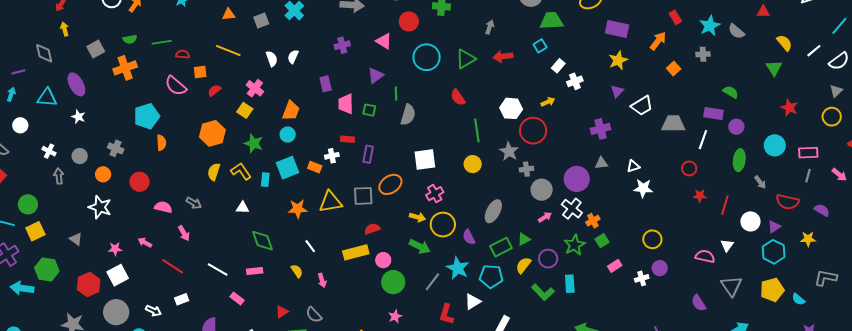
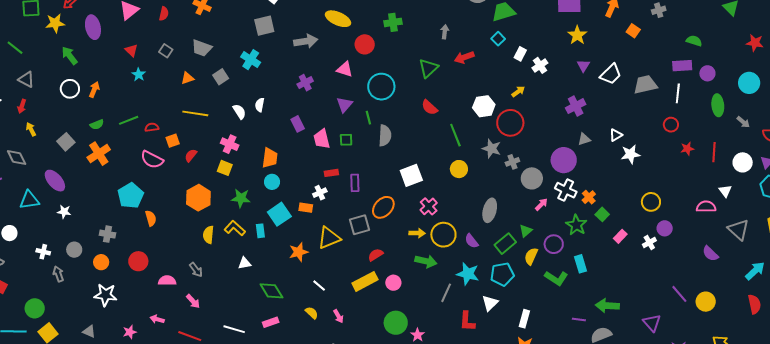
cyan circle: (427, 57) -> (381, 87), moved
gray arrow: (194, 203) -> (196, 270), turned 35
green circle: (393, 282) -> (396, 323), moved

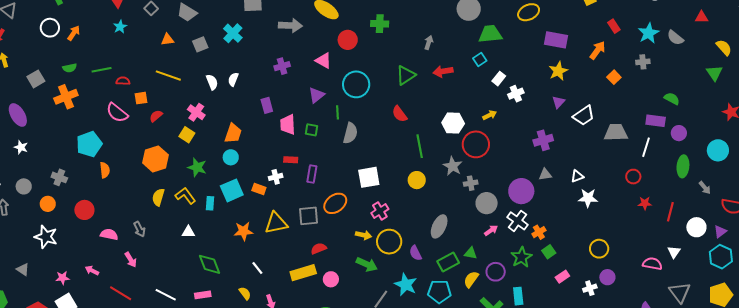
green triangle: (526, 231) -> (471, 253), turned 40

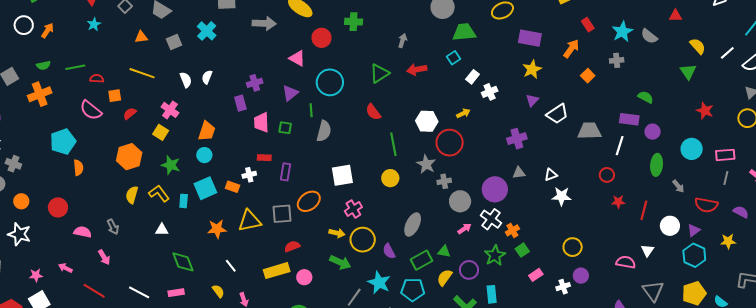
purple cross: (282, 66) -> (255, 83), moved
gray cross: (59, 177) -> (13, 164), moved

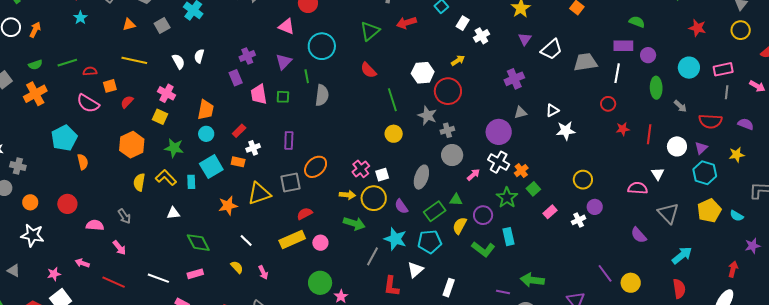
red rectangle: (264, 158) -> (239, 131), moved, turned -40
white square: (342, 175) -> (382, 175), moved, size x0.6
gray circle: (460, 201) -> (452, 155), moved

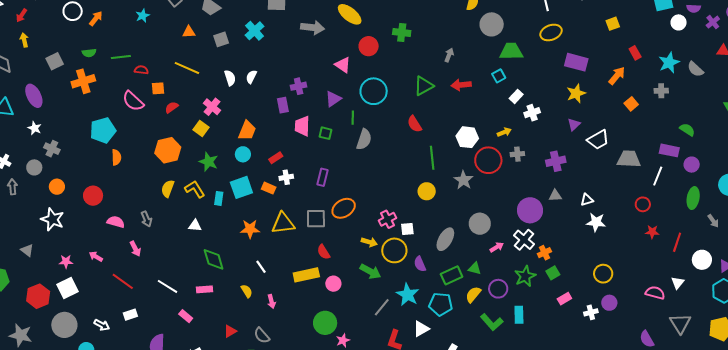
gray cross: (447, 130) -> (517, 154), moved
red semicircle: (305, 214) -> (324, 252), turned -105

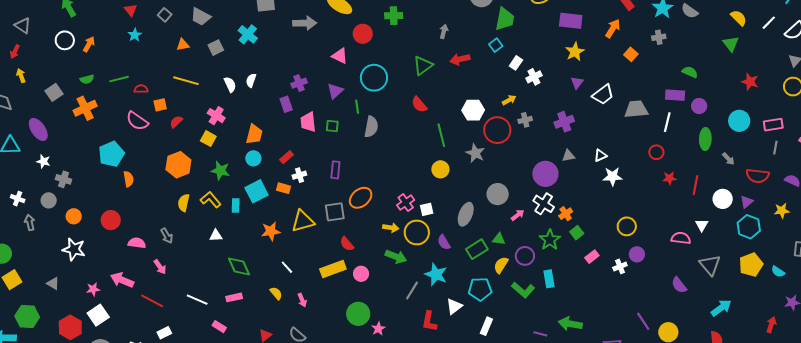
green trapezoid: (511, 51) -> (505, 19), turned 110
pink arrow: (96, 257) -> (122, 280), size x1.6
cyan pentagon: (441, 304) -> (480, 289), moved

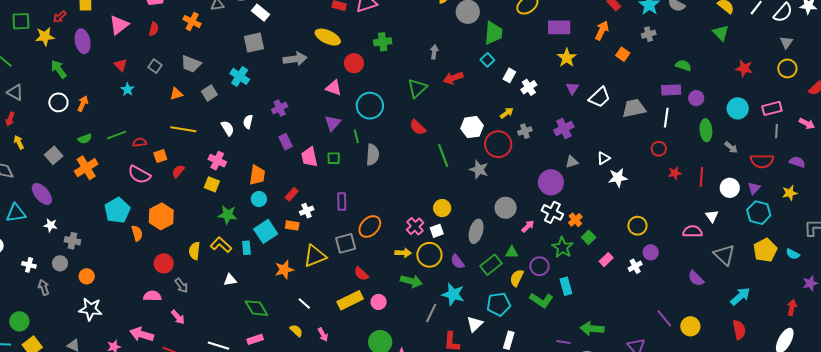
purple cross: (299, 83) -> (280, 108), moved
orange hexagon: (178, 165) -> (161, 216), moved
yellow circle: (440, 169) -> (442, 208), moved
red circle: (111, 220) -> (164, 263), moved

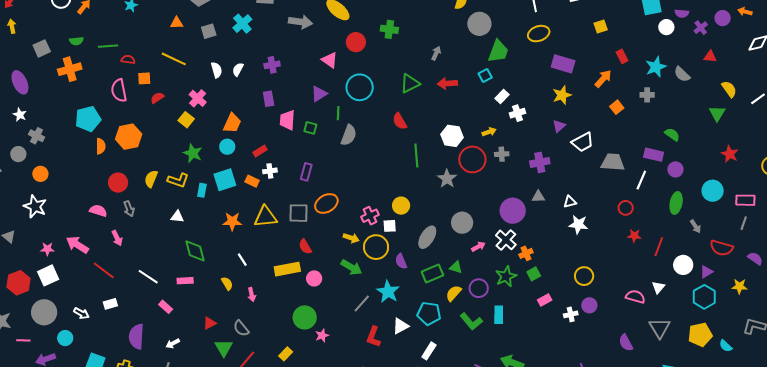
pink semicircle: (139, 175) -> (119, 90), turned 35
yellow L-shape: (221, 245) -> (178, 180), turned 140

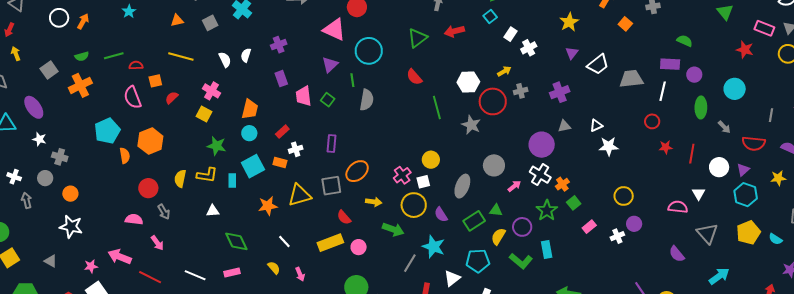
pink triangle: (330, 60) -> (334, 30), size x1.4
green square: (310, 128) -> (328, 100), turned 32
pink rectangle: (745, 200) -> (764, 28), moved, turned 30
yellow arrow: (351, 238) -> (374, 202), moved

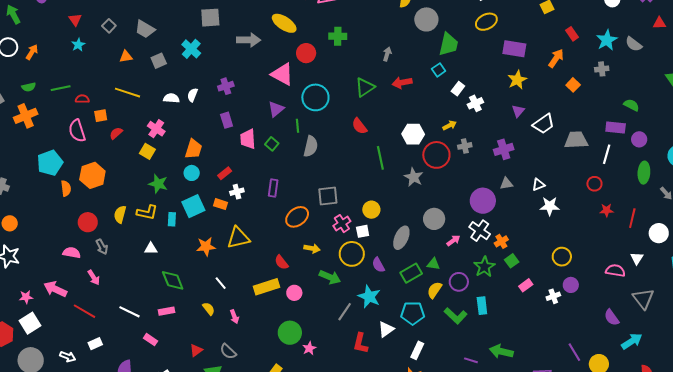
white semicircle: (225, 60) -> (171, 98), turned -63
gray square: (331, 186) -> (328, 196), moved
cyan arrow: (719, 276) -> (632, 341), moved

